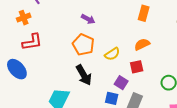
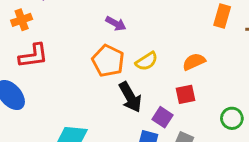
orange rectangle: (144, 13) -> (222, 16), moved
yellow semicircle: (112, 54) -> (147, 61), moved
black arrow: (84, 75) -> (130, 97), moved

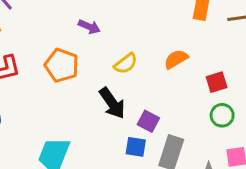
orange pentagon: (108, 61) -> (62, 65), moved
red square: (185, 94) -> (217, 82), moved

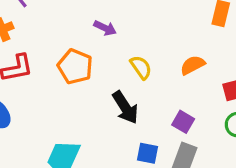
yellow semicircle: (126, 63) -> (141, 67), turned -90
purple square: (148, 121) -> (183, 122), moved

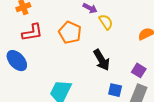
yellow semicircle: (141, 67) -> (106, 22), moved

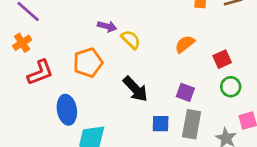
orange pentagon: (70, 32) -> (88, 63), turned -30
blue ellipse: (17, 61) -> (67, 110), moved, turned 45

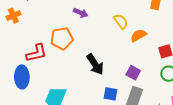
yellow semicircle: (131, 40) -> (121, 21), moved
red L-shape: (40, 72) -> (36, 53), moved
blue ellipse: (67, 110) -> (22, 77), moved

